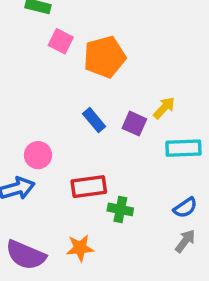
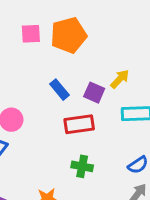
pink square: (61, 41) -> (31, 34), moved, turned -30
red rectangle: (89, 187) -> (79, 124), moved

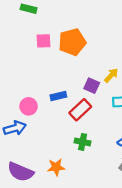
blue rectangle: (60, 90) -> (58, 96), moved, turned -63
red rectangle: (79, 124) -> (80, 110), turned -35

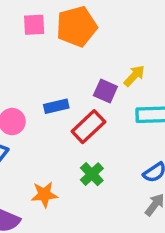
green cross: (83, 142) -> (92, 174), turned 35
orange star: (56, 167) -> (44, 195), moved

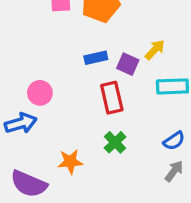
blue rectangle: (56, 106) -> (96, 58), moved
red rectangle: (88, 127) -> (112, 98), turned -60

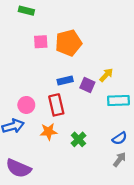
red rectangle: (112, 98) -> (56, 105), moved
orange star: (70, 162) -> (49, 132), moved

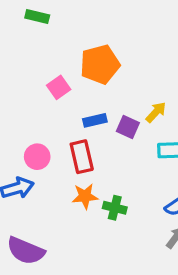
pink square: (41, 42) -> (59, 87), moved, turned -32
orange star: (49, 132) -> (85, 196), moved
green cross: (78, 139) -> (115, 208), turned -32

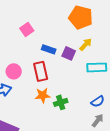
orange pentagon: (100, 64) -> (81, 17), moved, turned 30
blue rectangle: (95, 120) -> (49, 49), turned 32
green cross: (115, 208) -> (61, 102), turned -32

